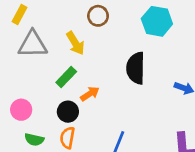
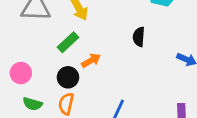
black semicircle: (136, 68) -> (139, 37), size x0.6

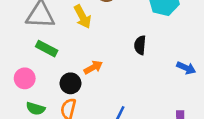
green rectangle: (68, 42) -> (47, 49), moved, turned 70

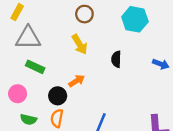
yellow arrow: (82, 17) -> (80, 44), moved
blue arrow: (186, 68) -> (161, 64), moved

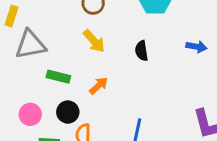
green rectangle: (35, 67) -> (58, 77), moved
black circle: (58, 96) -> (68, 112), moved

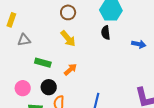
gray triangle: (30, 45) -> (24, 40), size x0.6
black semicircle: (142, 51) -> (106, 33), moved

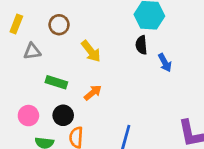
brown circle: (68, 12) -> (59, 25), moved
blue arrow: (139, 44) -> (165, 63), moved, turned 48

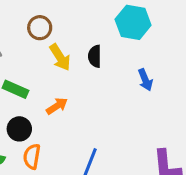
brown circle: (59, 25) -> (40, 28), moved
black semicircle: (141, 45) -> (95, 56), moved

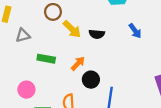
black semicircle: (95, 56) -> (97, 34), moved, turned -72
black circle: (19, 129) -> (91, 80), moved

